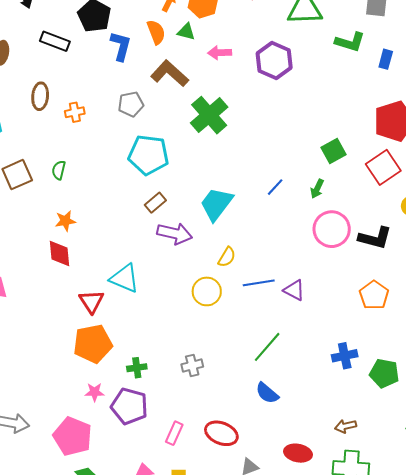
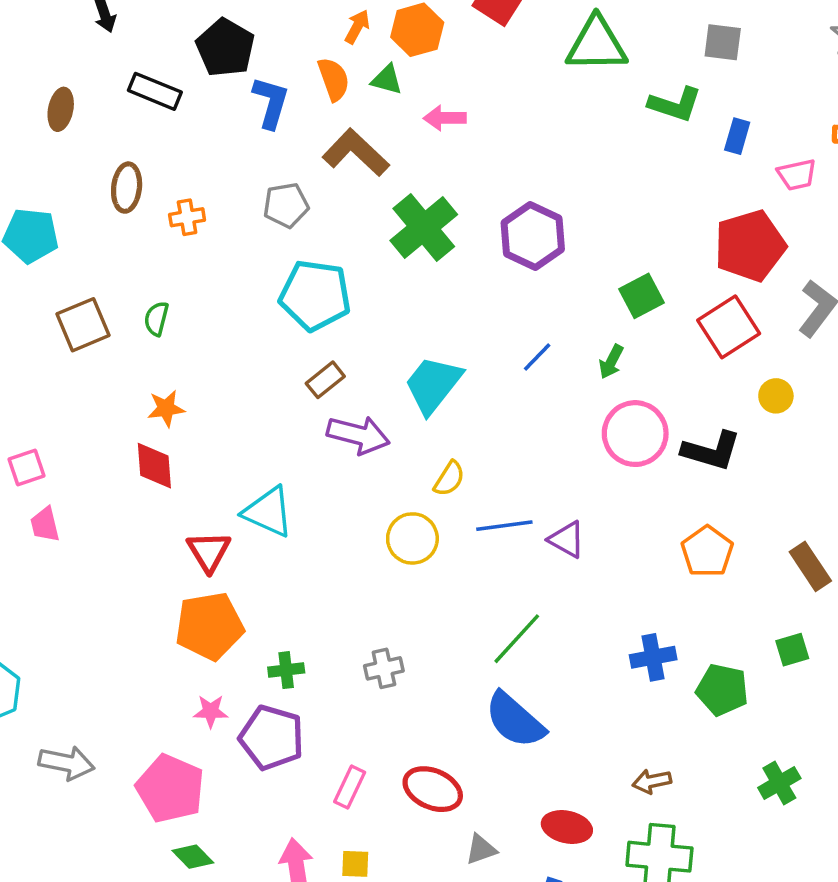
purple hexagon: (274, 60) -> (533, 236), moved
blue semicircle: (267, 393) -> (515, 720), size x1.5

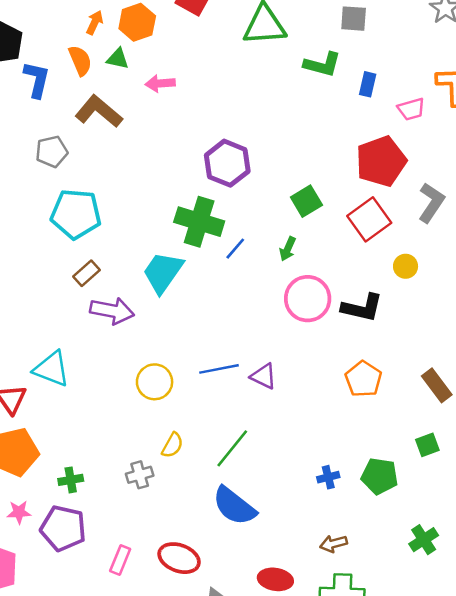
green cross: (424, 227) -> (199, 222), moved, turned -30
yellow semicircle: (449, 479) -> (172, 445), moved
blue cross: (653, 657) -> (328, 477), moved, size x0.7

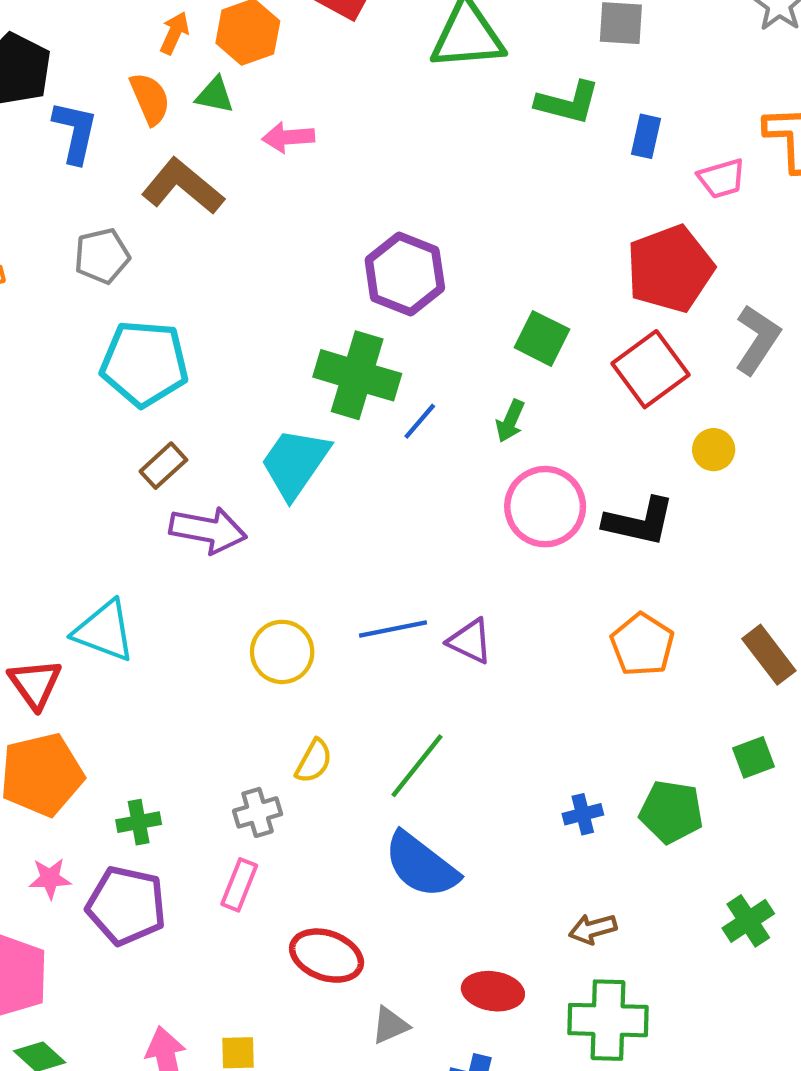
green square: (306, 201) -> (542, 338), turned -32
pink rectangle: (120, 560) -> (239, 885), moved

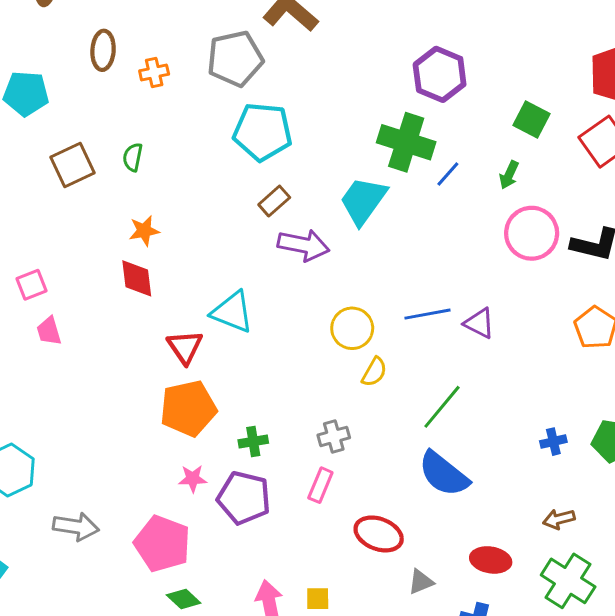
gray pentagon: (102, 256) -> (235, 59), size x1.5
yellow semicircle: (314, 761) -> (374, 372), moved
green cross: (608, 1020) -> (568, 581), turned 30

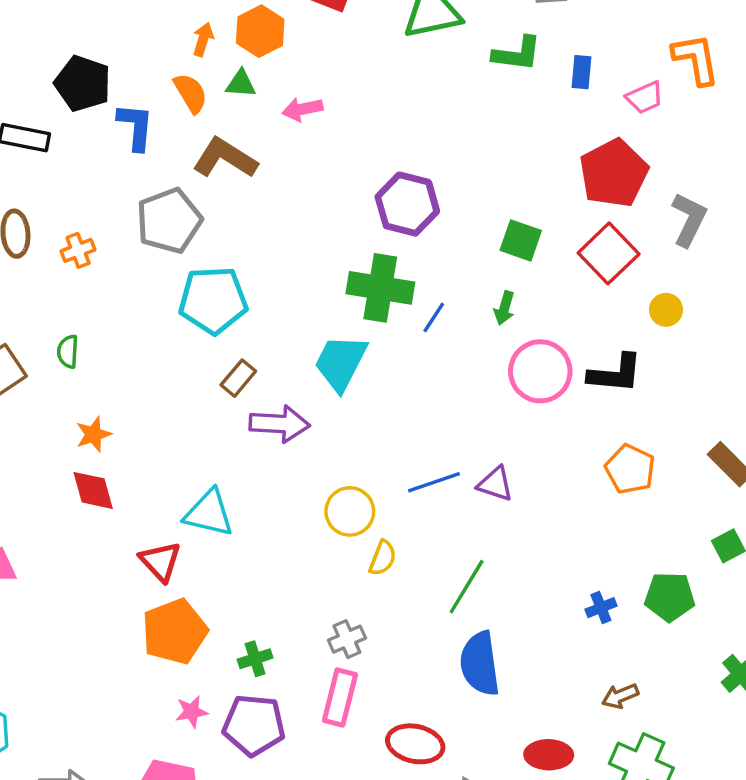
blue semicircle: (444, 474) -> (480, 664), turned 52
pink rectangle: (320, 485) -> (340, 697), size x1.4

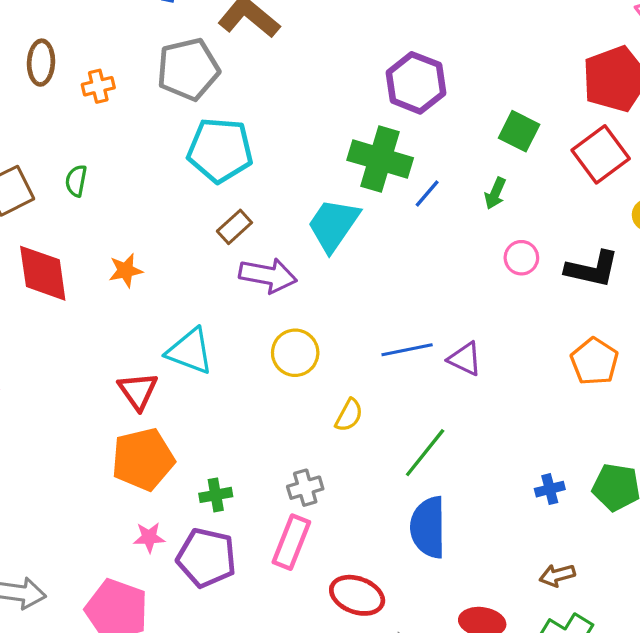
pink circle: (540, 371) -> (521, 258), size x0.6
orange star: (93, 434) -> (126, 271), moved
red diamond: (93, 490) -> (43, 273), moved, size x1.4
yellow circle: (350, 511) -> (295, 353), moved

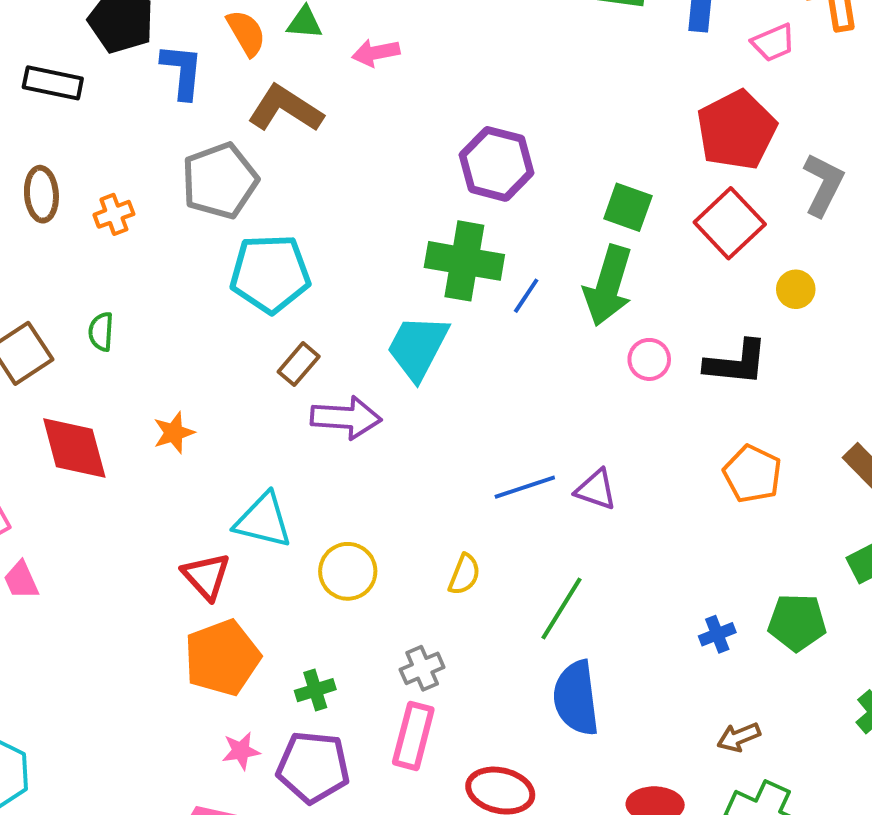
green arrow: (495, 193) -> (608, 286), size x2.0
yellow circle: (295, 353) -> (348, 571), moved

